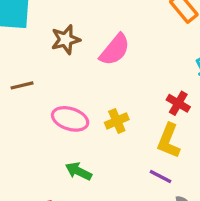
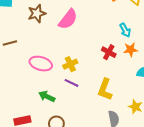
yellow L-shape: (169, 141) -> (105, 89), moved
purple line: (160, 177) -> (71, 83), moved

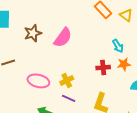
red cross: (109, 52) -> (103, 68), turned -32

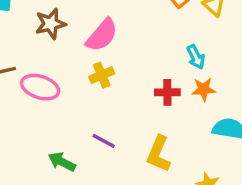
yellow cross: (67, 80) -> (102, 75), moved
pink ellipse: (38, 81) -> (40, 87), moved

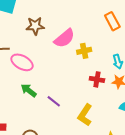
yellow cross: (102, 75) -> (84, 51), moved
green arrow: (62, 162) -> (29, 90), moved

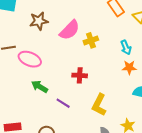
red cross: (97, 79) -> (80, 75), moved
purple line: (54, 101) -> (63, 103), moved

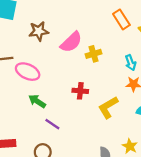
purple line: (63, 103) -> (52, 124), moved
yellow L-shape: (99, 105) -> (108, 107), moved, turned 30

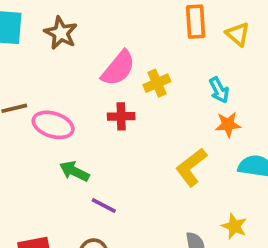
orange rectangle: (121, 19) -> (196, 22), turned 36
brown star: (39, 31) -> (61, 33), moved, turned -30
red cross: (80, 91) -> (121, 116), moved

